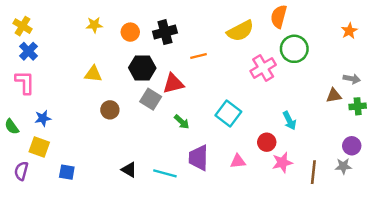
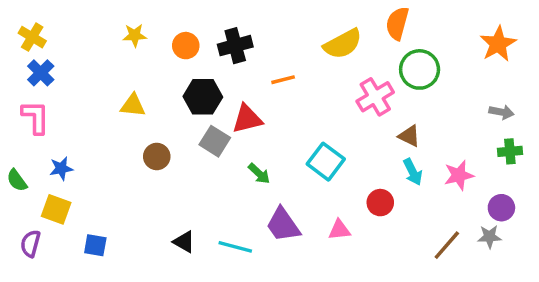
orange star: (349, 31) -> (498, 44), size x1.5
brown triangle: (334, 96) -> (409, 136), moved, turned 35
purple trapezoid: (198, 158) -> (283, 225), turned -36
pink star: (282, 163) -> (459, 175), moved
brown line: (313, 172) -> (447, 245), turned 35

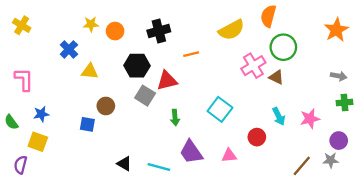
orange circle: (186, 46) -> (115, 31), moved
blue cross: (41, 73) -> (69, 49), moved
brown triangle: (409, 136) -> (276, 77), moved
green arrow: (259, 174) -> (175, 117), turned 42
blue square: (95, 245) -> (87, 124), moved

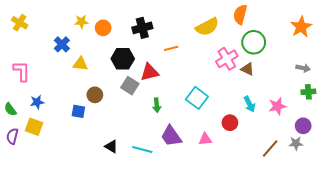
purple semicircle: (21, 165) -> (12, 136), moved

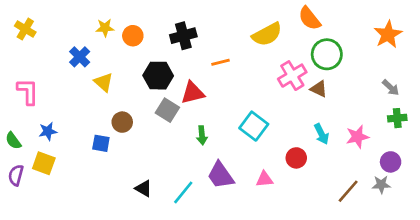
orange semicircle: (240, 14) -> (310, 18), turned -54
yellow triangle: (80, 64) -> (104, 82), turned 35
gray arrow: (303, 68) -> (391, 88), turned 32
cyan line: (142, 150) -> (183, 192), turned -66

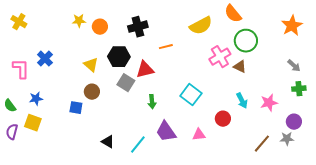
blue cross: (80, 57) -> (45, 59), moved
yellow triangle: (104, 82) -> (91, 65), moved

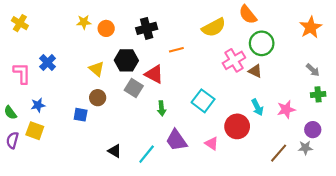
red triangle: (145, 70) -> (154, 74), turned 42
red circle: (223, 119) -> (237, 126), size x1.5
pink triangle: (199, 135) -> (212, 143), turned 40

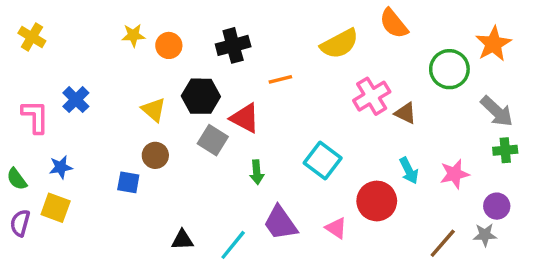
green circle: (262, 43) -> (449, 69), moved
gray arrow: (313, 70) -> (497, 111), size x1.5
black triangle: (115, 151) -> (182, 240), turned -32

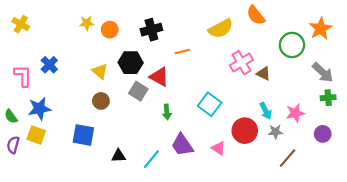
blue star: (61, 167) -> (39, 109), size x1.5
blue square: (128, 182) -> (83, 135), moved, size x1.5
gray star: (485, 235) -> (276, 132), moved

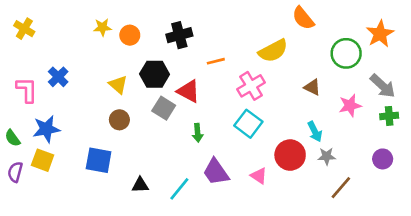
yellow semicircle: (221, 29) -> (273, 51), moved
pink cross: (241, 63) -> (251, 86), moved
pink star: (295, 113) -> (350, 105), moved

